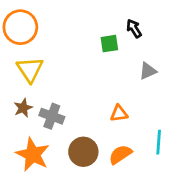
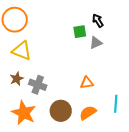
yellow triangle: (30, 70) -> (22, 51), turned -35
gray triangle: (148, 71) -> (96, 43), moved

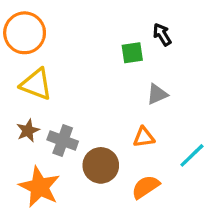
gray triangle: (96, 43) -> (157, 94), moved
cyan line: (116, 104) -> (192, 155), moved, turned 42
brown circle: (61, 111) -> (101, 165), moved

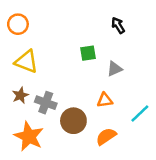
orange circle: (25, 33) -> (18, 24), size x0.7
green square: (132, 53) -> (88, 53), moved

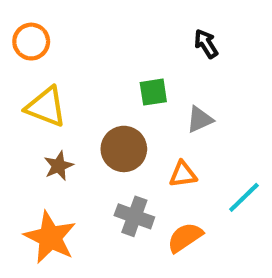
brown star: (20, 95) -> (59, 166), moved
gray cross: (46, 103) -> (134, 216), moved
brown circle: (73, 121) -> (124, 149), moved

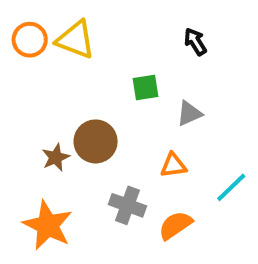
yellow triangle: (46, 107) -> (76, 40), moved
brown circle: (124, 149) -> (96, 141), moved

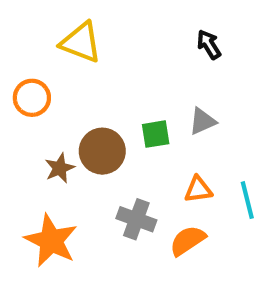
orange circle: (30, 40) -> (32, 98), moved
green square: (145, 88) -> (156, 134), moved
orange triangle: (173, 165) -> (198, 189), moved
cyan line: (231, 187) -> (247, 200), turned -60

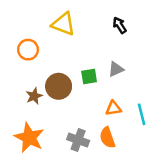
yellow triangle: (81, 42) -> (63, 24), moved
orange circle: (32, 98) -> (28, 50), moved
gray cross: (136, 219) -> (78, 140), moved
orange semicircle: (188, 241) -> (107, 138), turned -75

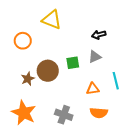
black arrow: (120, 25) -> (99, 35), moved, turned -72
cyan line: (142, 114) -> (116, 81), moved
orange semicircle: (107, 138) -> (99, 113), moved, turned -66

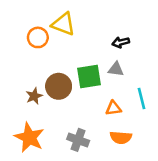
orange circle: (23, 41) -> (38, 37), moved
gray triangle: (95, 57) -> (116, 69), turned 32
green square: (73, 63) -> (89, 77), size x1.5

